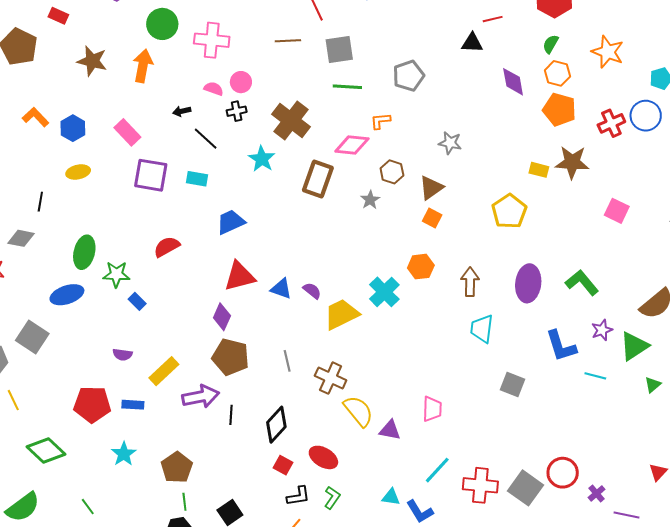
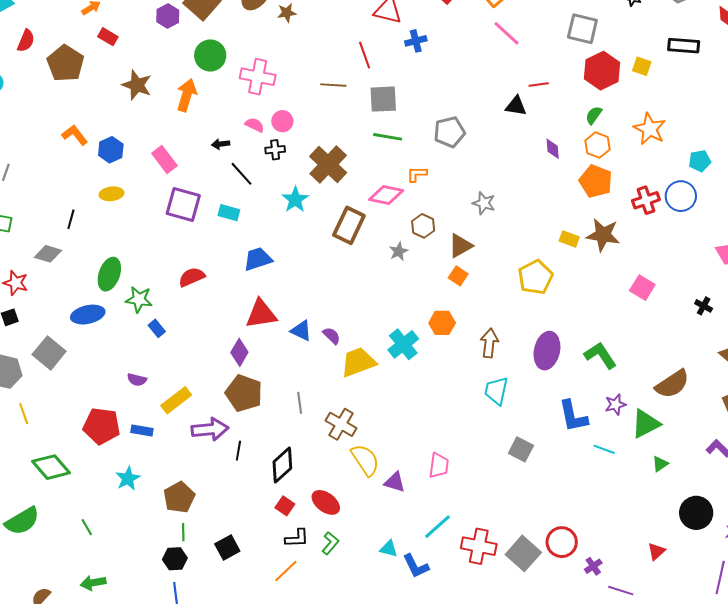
purple diamond: (513, 82) -> (553, 149), size x0.7

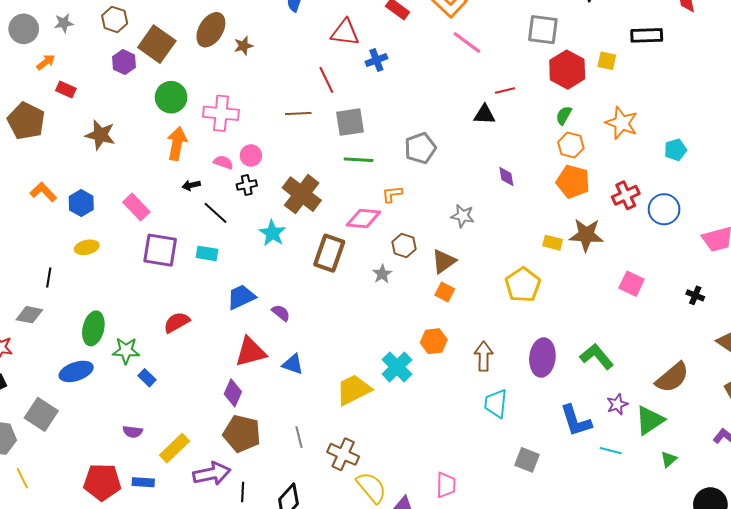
orange arrow: (187, 95) -> (177, 143), moved
purple diamond: (553, 149) -> (506, 177), moved
blue circle: (681, 196) -> (664, 209), moved
purple semicircle: (332, 336) -> (281, 313), moved

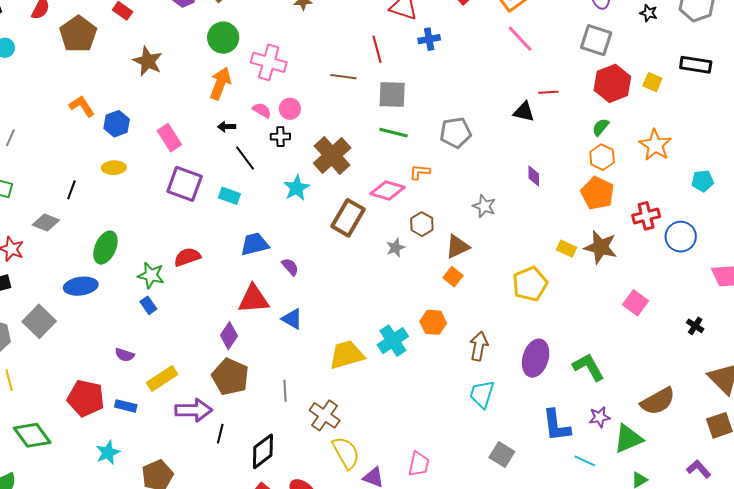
green star: (126, 351) -> (151, 275), moved

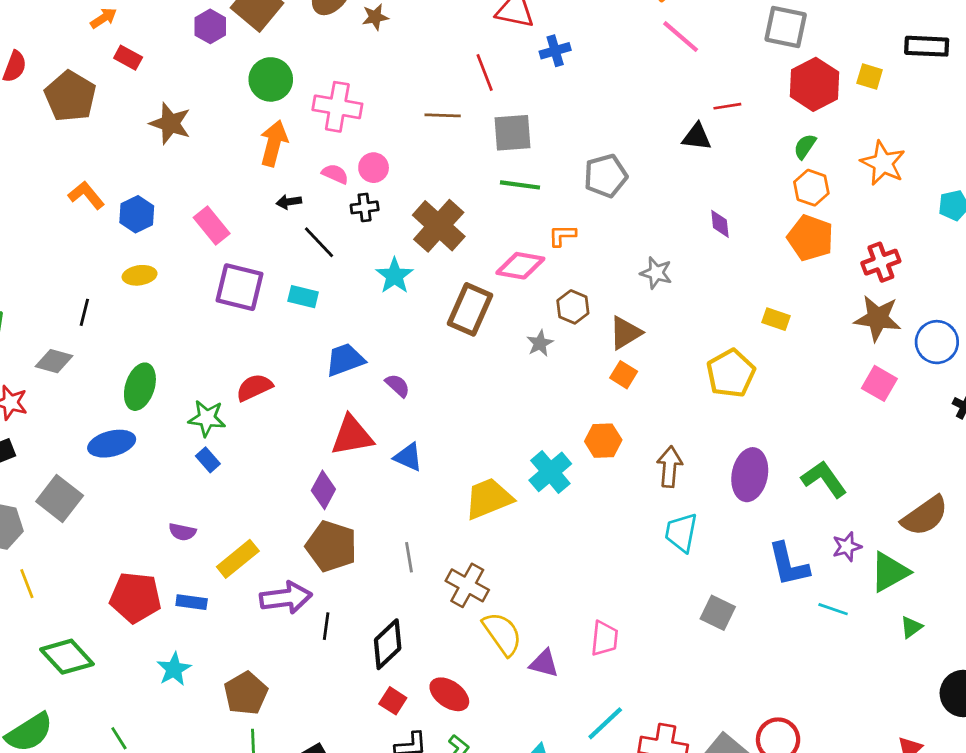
blue circle: (681, 237) -> (937, 342), moved
brown star: (601, 247) -> (878, 318), moved

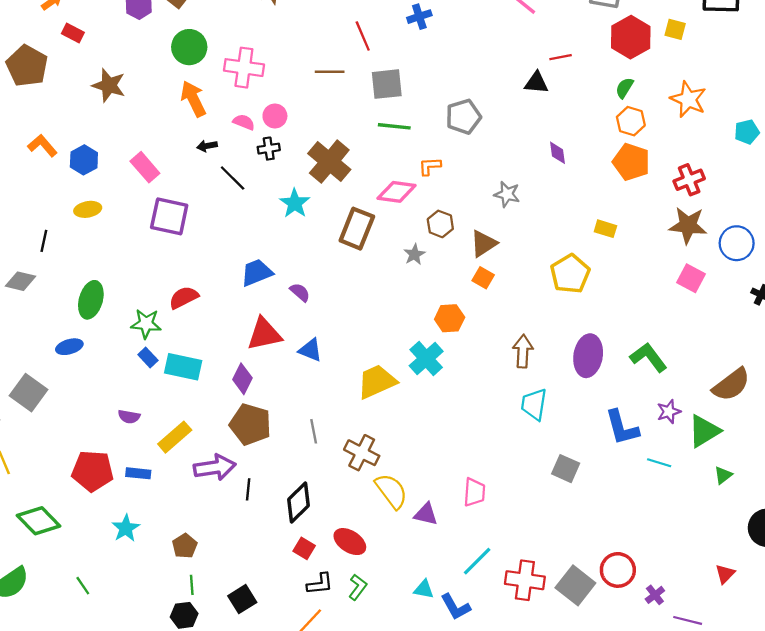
orange arrow: (274, 143) -> (193, 99), turned -39
cyan rectangle: (303, 297) -> (183, 367), moved, size x1.5
orange hexagon: (603, 441) -> (450, 318), moved
blue ellipse: (112, 444) -> (69, 347), size x0.7
brown pentagon: (246, 693) -> (185, 546), size x0.7

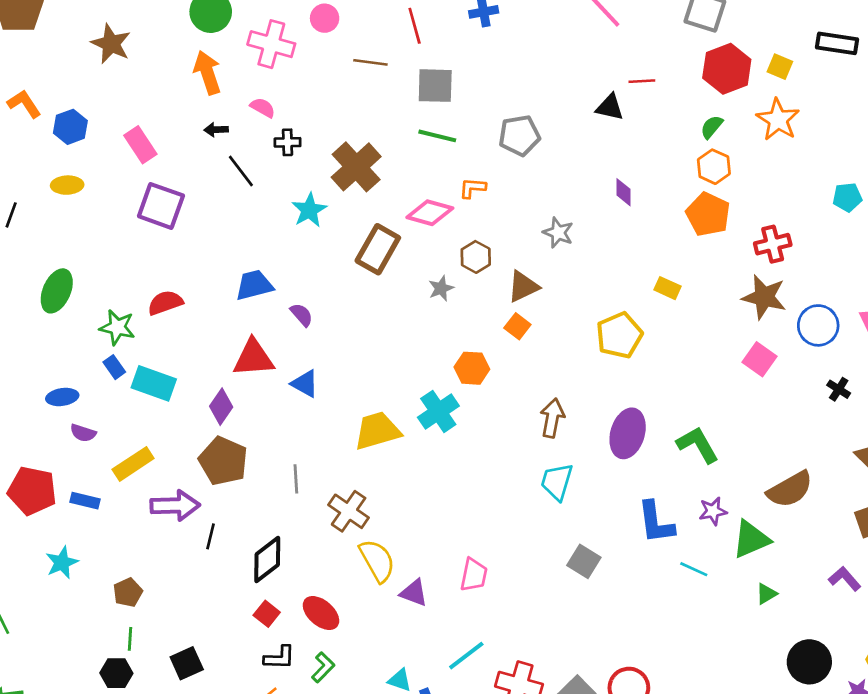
orange star: (688, 99) -> (778, 120), moved
pink circle: (275, 116) -> (325, 18), moved
blue ellipse: (69, 347) -> (62, 397), moved

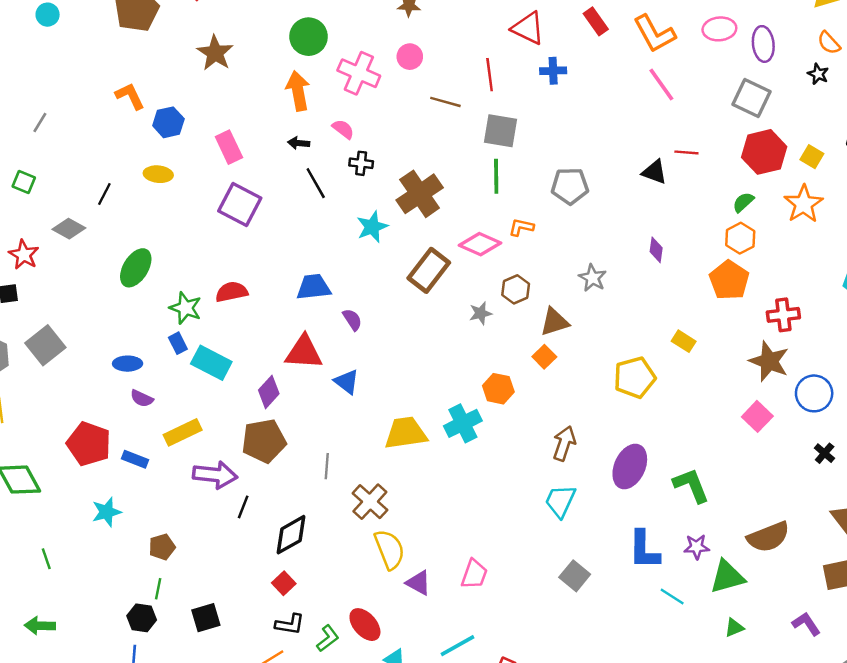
green line: (437, 136) -> (496, 176), turned 68
brown pentagon: (223, 461) -> (264, 441), turned 30
red ellipse: (321, 613) -> (365, 625), moved

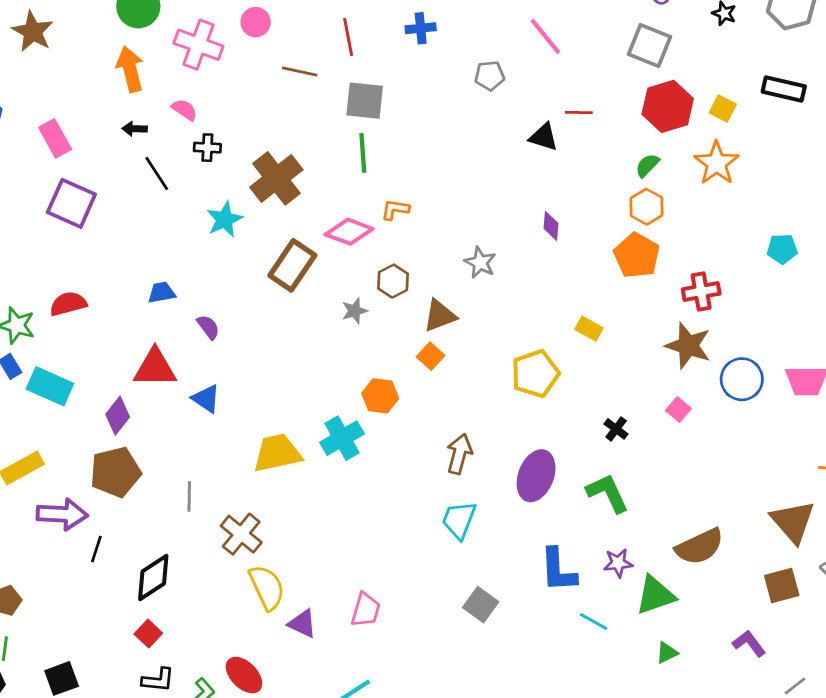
gray pentagon: (570, 186) -> (490, 76), moved, size x0.7
blue trapezoid: (314, 287) -> (162, 293), size x0.7
pink square: (757, 416) -> (678, 410), size x0.7
black cross: (825, 453) -> (616, 429), moved

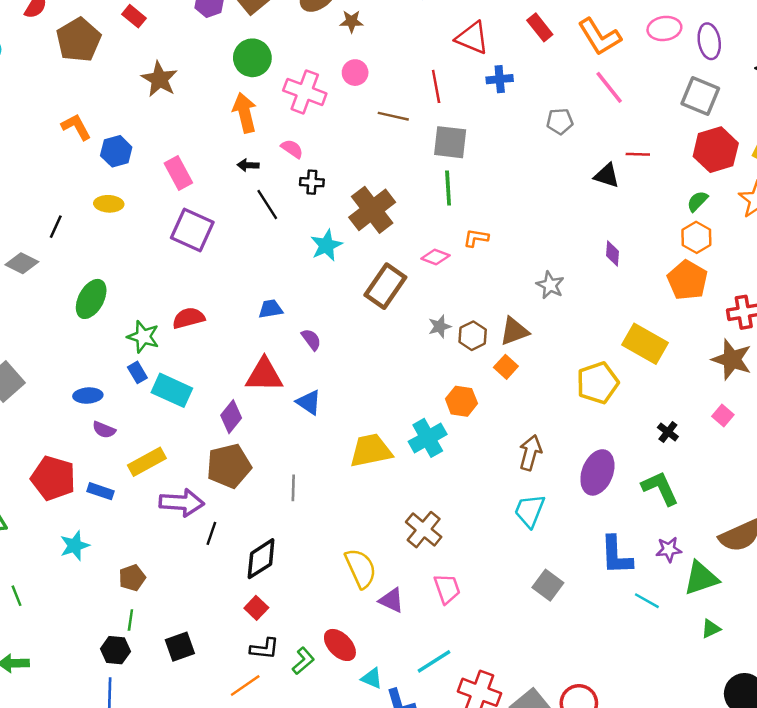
pink diamond: (349, 232) -> (435, 257), size x0.7
brown hexagon: (393, 281) -> (473, 336), moved
yellow rectangle: (589, 329) -> (645, 344), size x1.8
brown cross: (241, 534) -> (424, 530), moved
pink trapezoid: (366, 610) -> (447, 589), turned -36

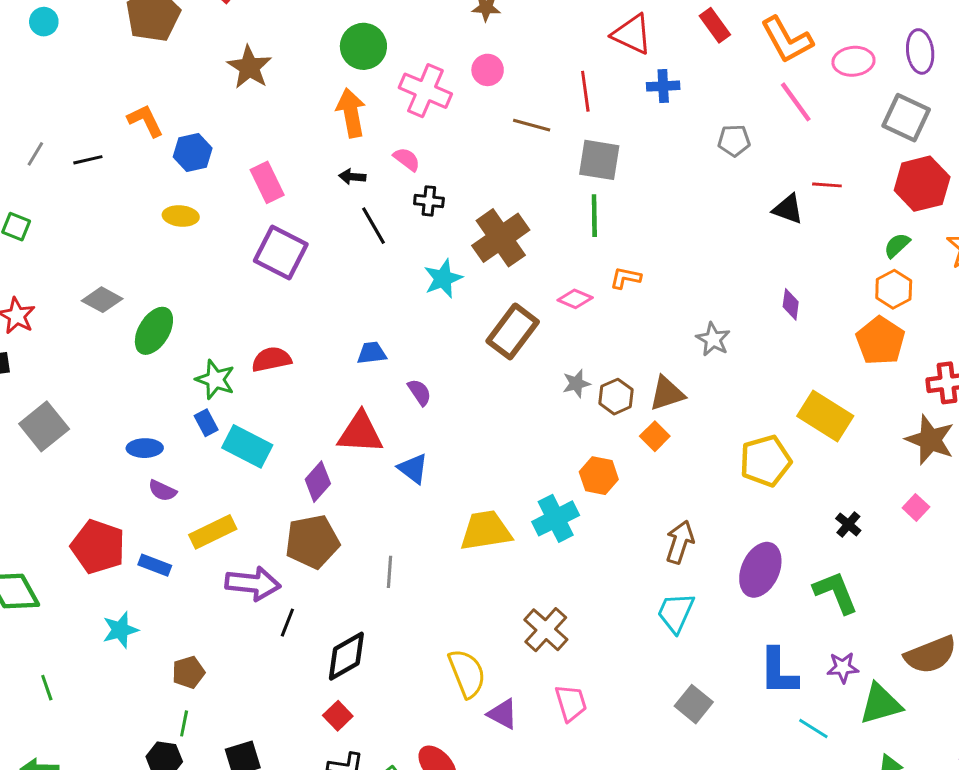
pink ellipse: (664, 28) -> (853, 61), moved
black line: (56, 227) -> (88, 160), moved, turned 50
gray diamond: (22, 263) -> (102, 300), moved

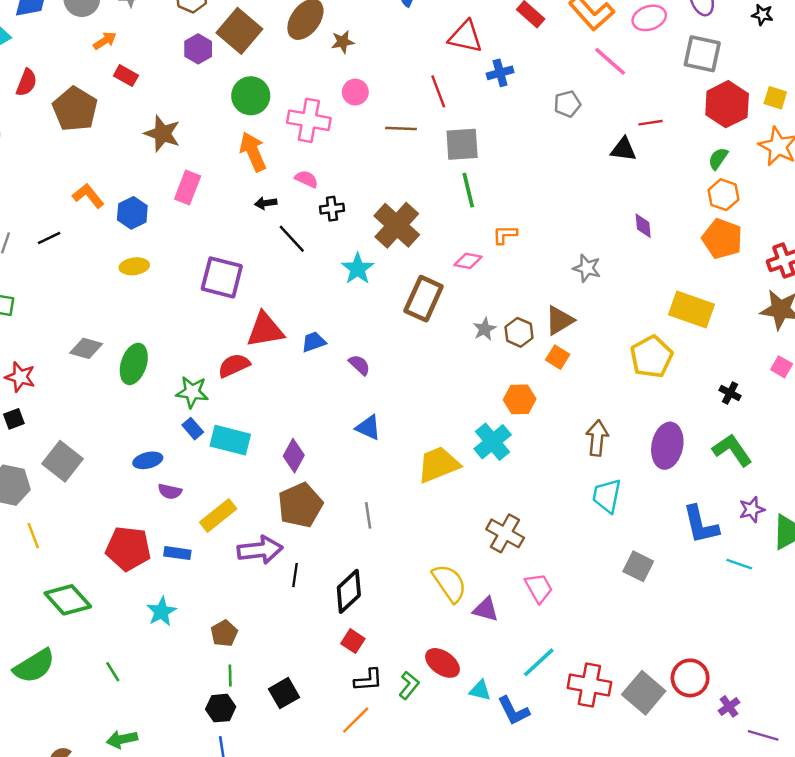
pink rectangle: (267, 182) -> (188, 188), moved, turned 60
red triangle: (360, 433) -> (265, 330), moved

